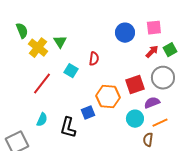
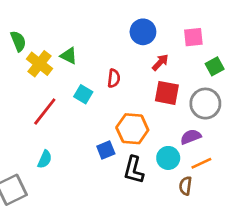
blue circle: (125, 33) -> (143, 32), moved
green triangle: (60, 42) -> (69, 56), turned -32
red arrow: (152, 52) -> (160, 62), moved
red square: (135, 85) -> (167, 93), moved, turned 30
black L-shape: (68, 128) -> (134, 170), moved

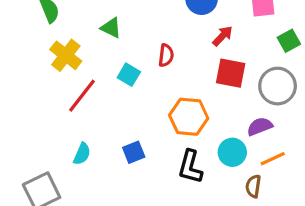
yellow cross: (39, 64) -> (66, 55), moved
blue square: (106, 150) -> (134, 152), moved

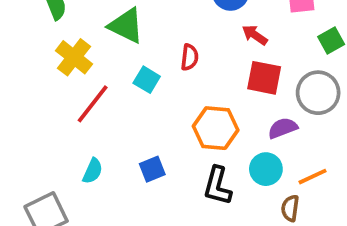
green triangle: (111, 28) -> (126, 26), size x1.5
red arrow: (223, 36) -> (255, 35), turned -100
purple semicircle: (260, 126) -> (283, 128), moved

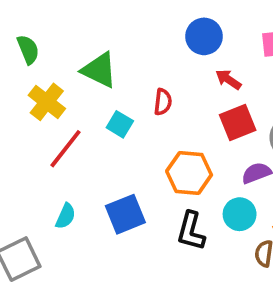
red square: (264, 78) -> (238, 122), turned -33
blue square: (152, 169) -> (125, 214), size x1.5

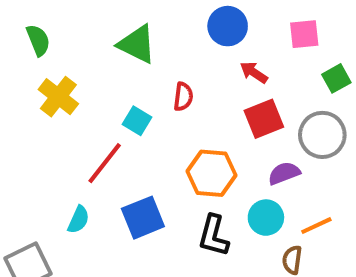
green triangle: (99, 70) -> (137, 44), moved
red line: (66, 149) -> (105, 163), moved

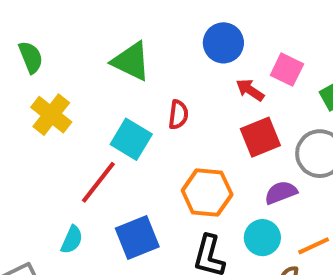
pink square: (304, 34) -> (287, 70), moved, turned 32
cyan square: (137, 121) -> (131, 139), size x1.4

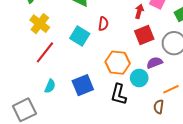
red arrow: (250, 90) -> (139, 11), turned 72
red line: (98, 182) -> (45, 52), moved
cyan circle: (262, 238) -> (139, 78), moved

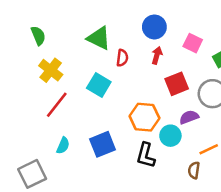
red arrow: (139, 11) -> (157, 55), moved
red semicircle: (103, 24) -> (122, 58), moved

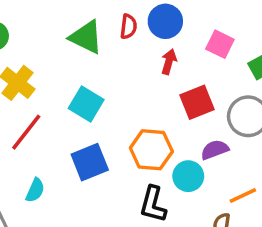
red semicircle: (122, 58) -> (128, 27), moved
blue square: (103, 144) -> (90, 162), moved

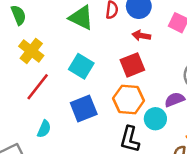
red arrow: (169, 62) -> (141, 36), turned -96
red square: (197, 102) -> (132, 65), moved

